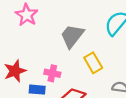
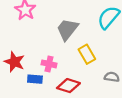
red star: (15, 71) -> (14, 62), turned -30

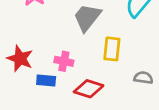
yellow rectangle: (87, 54) -> (112, 49), turned 36

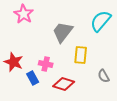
gray semicircle: (143, 78) -> (104, 76), turned -128
blue rectangle: (46, 80) -> (33, 78), turned 56

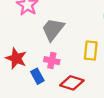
gray trapezoid: (63, 32) -> (53, 29), moved

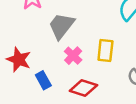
pink cross: (52, 61) -> (73, 56), moved, turned 32

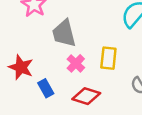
gray trapezoid: (61, 26) -> (64, 33), turned -52

